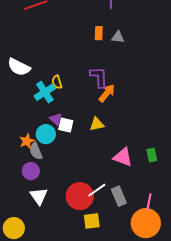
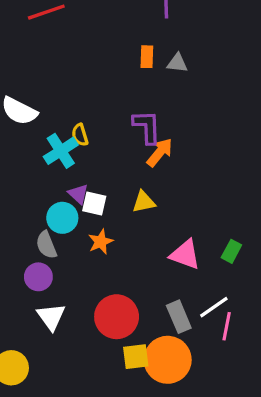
orange star: (27, 141) -> (101, 242), moved
green rectangle: (152, 155) -> (231, 251), turned 40
white line: (97, 190) -> (214, 307), moved
orange circle: (146, 223) -> (168, 360), moved

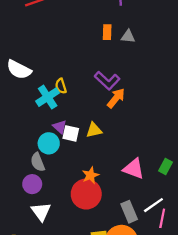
purple L-shape: (147, 127) -> (107, 81), turned 135
yellow triangle: (144, 202) -> (94, 130), moved
orange star: (101, 242) -> (91, 175), moved
red circle: (117, 317) -> (86, 194), moved

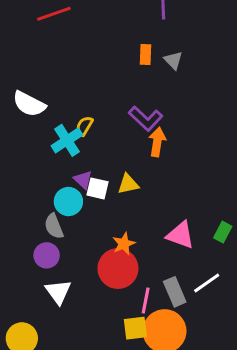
gray triangle: (128, 36) -> (173, 60), turned 40
yellow semicircle: (61, 86) -> (84, 126), turned 48
orange arrow: (116, 98) -> (157, 142), turned -30
pink line: (162, 218) -> (146, 301), moved

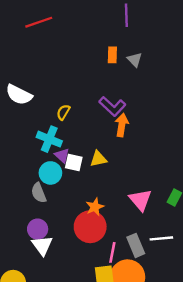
cyan cross: (67, 140) -> (49, 139), moved, turned -35
pink triangle: (181, 235) -> (140, 200), turned 30
purple circle: (47, 255) -> (38, 229), moved
white line: (207, 283) -> (161, 238), turned 30

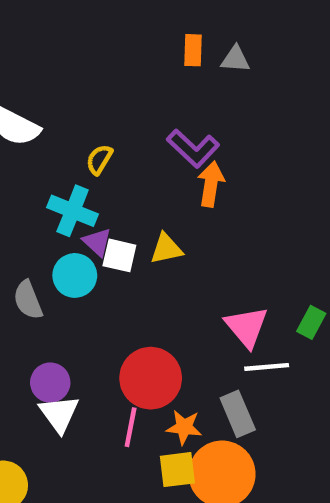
gray triangle: (135, 60) -> (235, 59), turned -42
gray semicircle: (39, 193) -> (28, 300), moved
orange star: (95, 207) -> (184, 427), moved, turned 30
white line: (161, 238) -> (267, 367), moved
pink line: (112, 252) -> (131, 427), moved

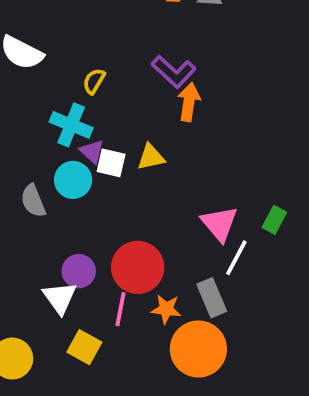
white line: (267, 367) -> (236, 258), turned -57
purple circle: (50, 383) -> (79, 271), moved
yellow square: (177, 470) -> (84, 347), moved, turned 36

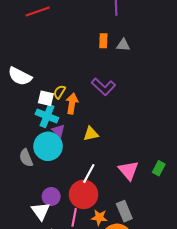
orange arrow: (189, 102) -> (72, 103), moved
white square: (111, 163) -> (46, 98), moved
cyan circle: (73, 180) -> (48, 146), size x1.4
white line: (236, 258) -> (89, 174), moved

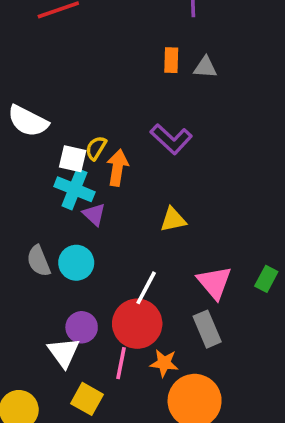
yellow triangle: (91, 134) -> (173, 220), moved
cyan circle: (48, 146) -> (76, 263), moved, size x0.7
gray rectangle: (124, 211) -> (207, 329), moved

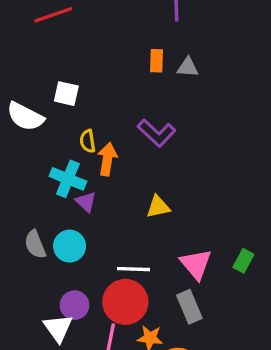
yellow semicircle: (96, 148) -> (88, 141), turned -40
white square: (73, 159) -> (66, 94), moved
white line: (146, 288) -> (134, 269), turned 64

